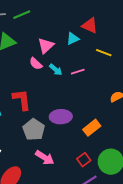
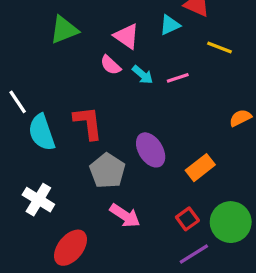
pink triangle: (46, 46) -> (127, 36), turned -42
purple ellipse: (61, 117) -> (151, 150), turned 60

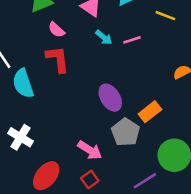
pink semicircle: (111, 65) -> (56, 30), moved
red L-shape: (88, 123) -> (58, 59), moved
gray pentagon: (107, 171) -> (126, 132), moved
red square: (187, 219) -> (90, 180), moved

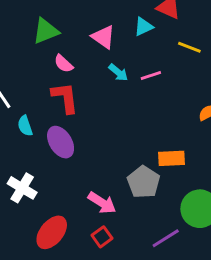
cyan semicircle: (23, 83) -> (25, 126), size x0.6
purple ellipse: (110, 98) -> (61, 142), moved
orange rectangle: (150, 112) -> (172, 158), turned 35

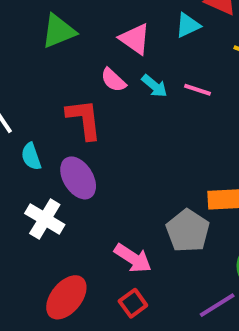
pink semicircle: (64, 64) -> (113, 80), moved
pink line: (151, 75) -> (198, 90), turned 36
white cross: (22, 188) -> (45, 219), moved

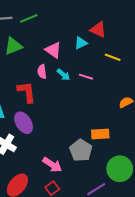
pink semicircle: (113, 80) -> (42, 72), turned 40

